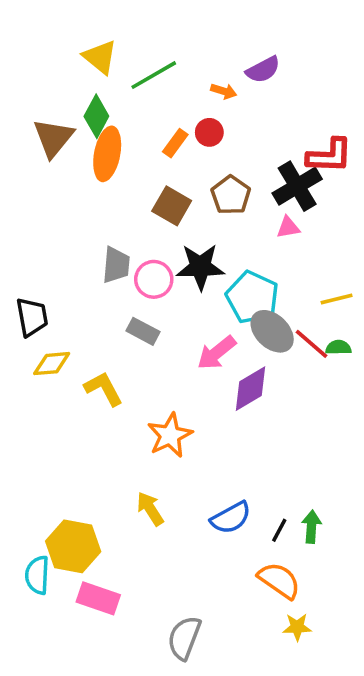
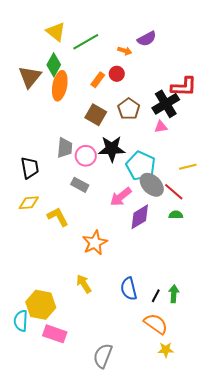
black trapezoid: (32, 317) -> (30, 168), moved
green semicircle: (338, 347) -> (176, 215), moved
blue semicircle: (231, 518) -> (129, 289), turned 105

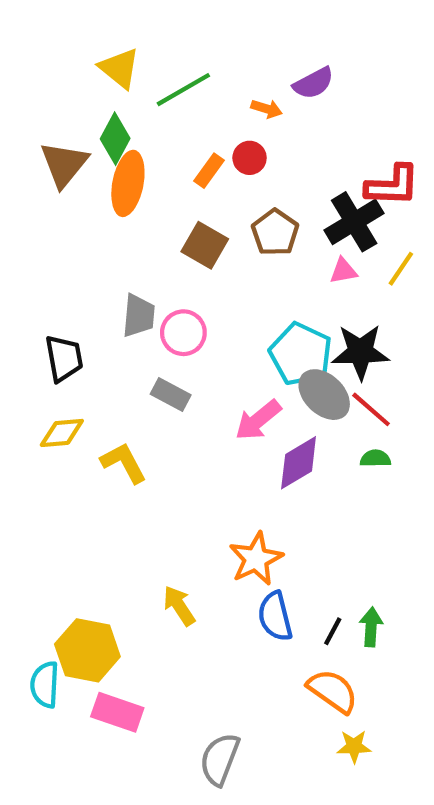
black star: (112, 149) -> (360, 352), moved
yellow line: (188, 167) -> (401, 269), moved, turned -42
orange star: (95, 243) -> (256, 559), moved

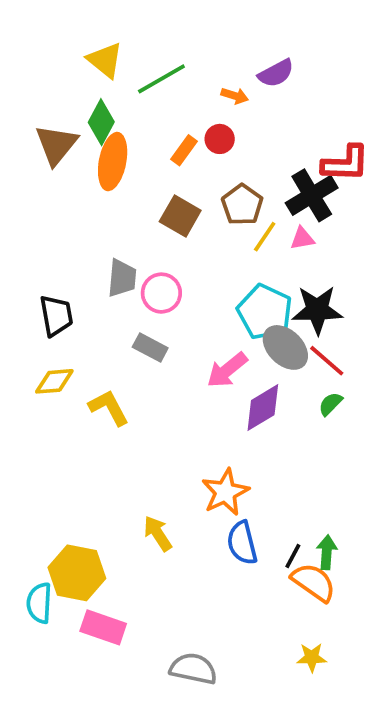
yellow line: (401, 269) -> (265, 237), moved
green semicircle: (375, 459) -> (330, 404), turned -44
orange semicircle: (333, 691) -> (314, 582), moved
gray semicircle: (220, 759) -> (193, 669), turned 81

